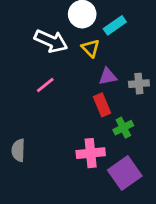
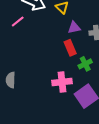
pink line: (45, 85) -> (18, 21), moved

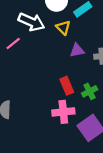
red rectangle: (70, 48) -> (67, 86), moved

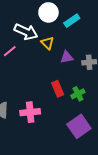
yellow triangle: (63, 28) -> (47, 43), moved
pink cross: (63, 112) -> (30, 112), moved

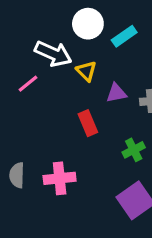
red rectangle: (58, 89) -> (88, 123), moved

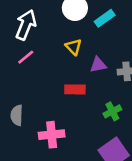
white arrow: (53, 54) -> (26, 25), moved, turned -92
red rectangle: (88, 123) -> (75, 89), turned -66
gray semicircle: (17, 175) -> (17, 115), moved

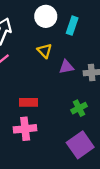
cyan rectangle: (105, 18) -> (72, 26), turned -36
red rectangle: (75, 89) -> (29, 102), moved

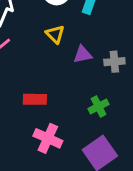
pink cross: (25, 129) -> (48, 138), moved, turned 30

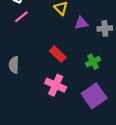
red rectangle: (35, 99) -> (58, 54), moved, turned 42

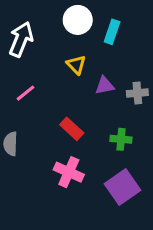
pink line: (21, 17) -> (25, 93), moved
green cross: (93, 62) -> (121, 139), turned 32

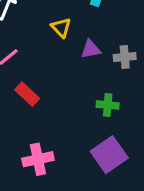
red rectangle: (72, 129) -> (27, 94), moved
pink cross: (69, 172) -> (38, 159), moved, turned -36

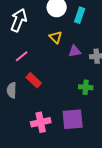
purple square: (109, 155) -> (73, 119), moved, turned 30

